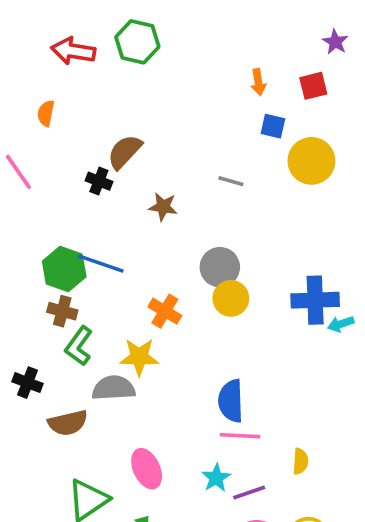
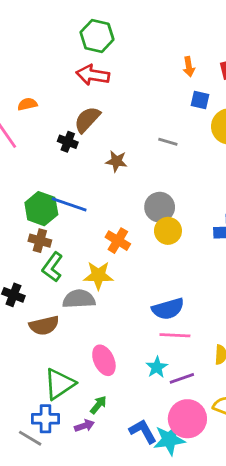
red arrow: (73, 51) -> (93, 75), moved
orange semicircle: (46, 113) -> (27, 104), moved, turned 66
blue semicircle: (231, 401) -> (168, 309), turned -104

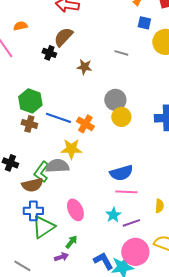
blue line: (69, 204) -> (58, 118), moved
green L-shape: (52, 267) -> (41, 172), moved
blue cross: (45, 419) -> (33, 211), moved

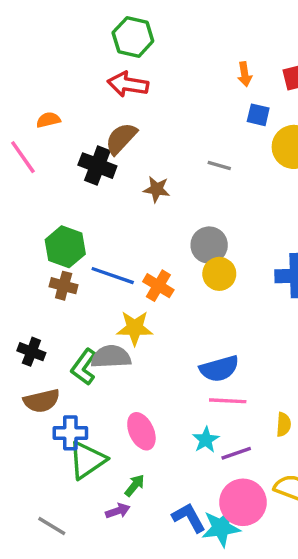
black cross: (49, 53) -> (97, 166), size x1.5
brown semicircle: (32, 185) -> (42, 401), moved

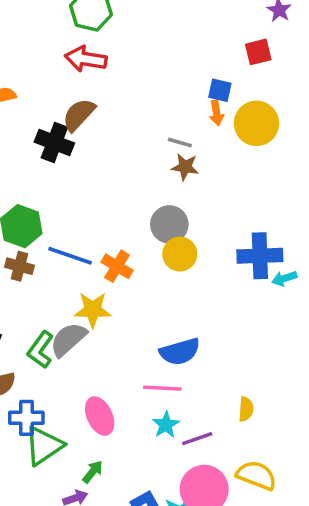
orange arrow: (245, 74) -> (216, 113), moved
brown star: (157, 189) -> (185, 167), moved
gray semicircle: (111, 357) -> (68, 339), turned -39
pink line: (228, 401) -> (162, 388), moved

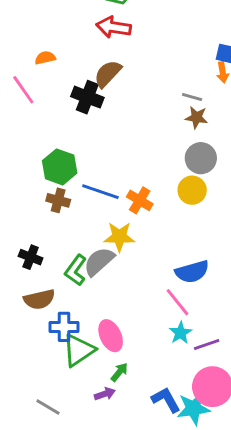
gray circle: (169, 224) -> (201, 158), moved
pink line: (162, 388) -> (178, 302), turned 48
pink ellipse: (100, 416) -> (111, 336), moved

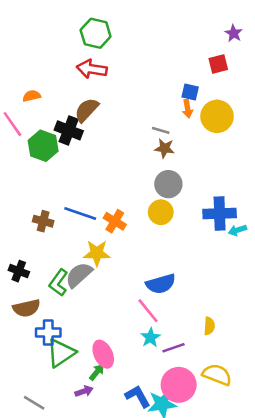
green hexagon: (60, 167) -> (43, 146), moved
pink ellipse: (111, 336) -> (103, 354), moved

